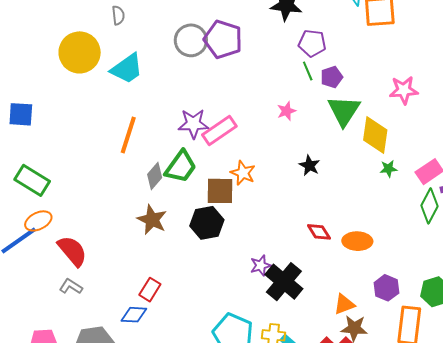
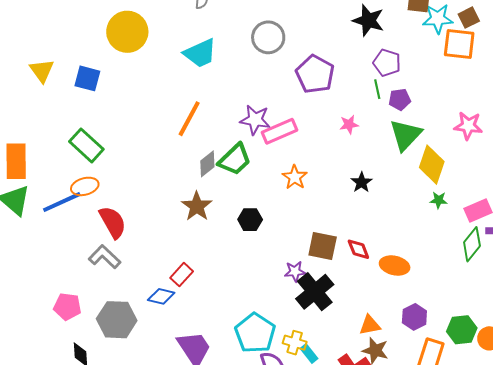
purple pentagon: (223, 39) -> (315, 74), moved
yellow circle: (80, 52) -> (127, 32), moved
brown square: (220, 191) -> (323, 246), moved
black hexagon: (207, 223) -> (250, 220), size x0.7
gray L-shape: (71, 286) -> (105, 257), size x1.4

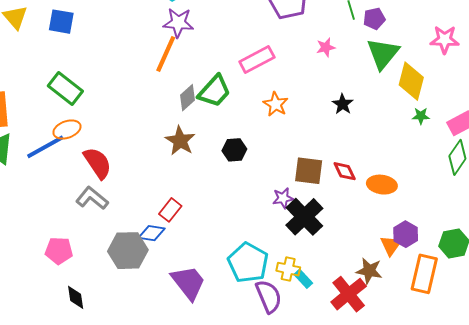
purple star: (255, 120) -> (178, 23), moved
gray hexagon: (117, 320) -> (128, 251), moved
orange triangle: (370, 325) -> (391, 245), moved, turned -40

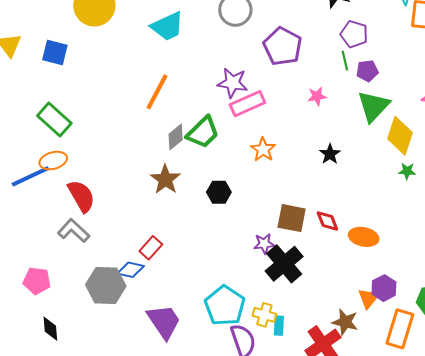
purple star: (178, 23) -> (233, 83), moved
cyan rectangle: (303, 279) -> (279, 326), turned 42

